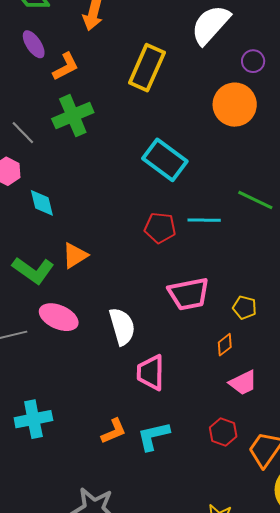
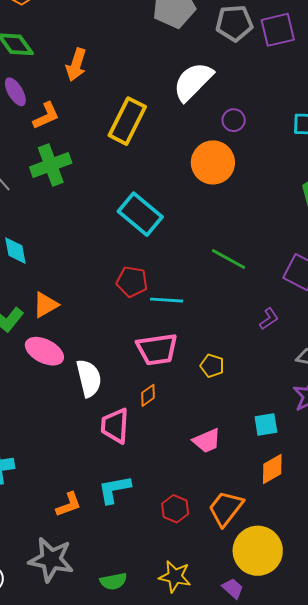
cyan line: (204, 220) -> (167, 300), moved
pink ellipse: (59, 317) -> (44, 351), moved
orange diamond: (225, 345) -> (148, 395), moved
orange L-shape: (114, 431) -> (69, 505), moved
red hexagon: (223, 432) -> (175, 509), moved

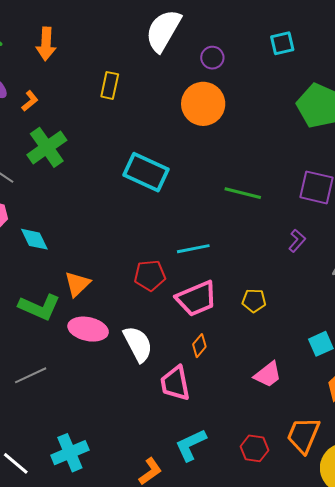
orange L-shape: (46, 116) -> (30, 101), size x0.7
yellow rectangle: (127, 121) -> (110, 85), size x0.6
red pentagon: (132, 282) -> (150, 275), moved

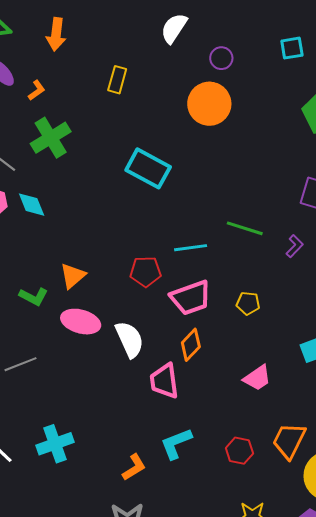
white semicircle: (163, 31) -> (174, 28), size x0.7
green line: (243, 193) -> (245, 228), moved
cyan diamond: (34, 239) -> (32, 205), moved
green L-shape: (39, 307) -> (34, 297), size x0.7
orange diamond: (199, 346) -> (191, 345), size x1.4

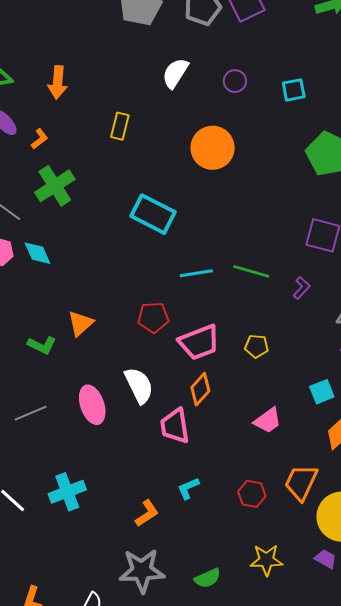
purple circle: (221, 58) -> (235, 81), moved
cyan line: (191, 248) -> (196, 273), moved
pink ellipse: (81, 322) -> (92, 405), moved, turned 57
cyan L-shape: (176, 443) -> (188, 488), size x0.7

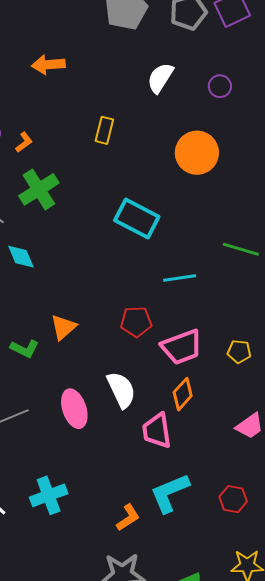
orange arrow: (58, 82) -> (48, 65), moved, turned 80
green line: (251, 271) -> (241, 249), moved
cyan L-shape: (188, 488) -> (170, 493), size x1.8

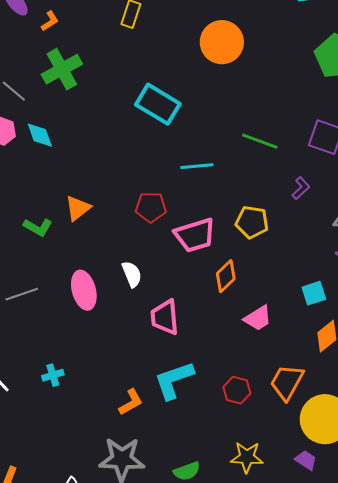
yellow pentagon: (239, 352) -> (252, 222), moved, size x1.4
white semicircle: (121, 390) -> (132, 274), size x0.7
orange diamond: (183, 394) -> (226, 276), moved
cyan cross: (49, 495) -> (53, 375), size x0.6

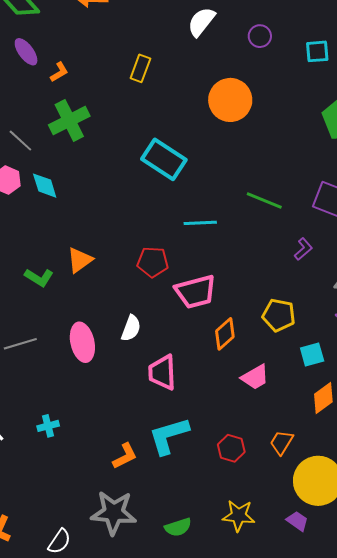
yellow pentagon: (252, 222) -> (279, 315), moved
white semicircle: (132, 274) -> (131, 328), turned 40
orange trapezoid: (287, 382) -> (282, 442), size x0.7

